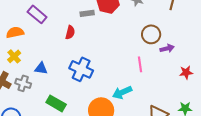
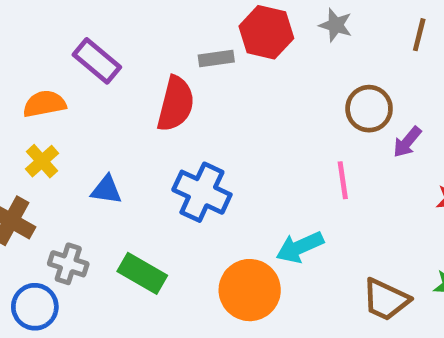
red semicircle: (70, 32) -> (176, 104), size x1.6
purple arrow: (167, 48) -> (407, 142), turned 144
gray cross: (23, 83) -> (68, 264), moved

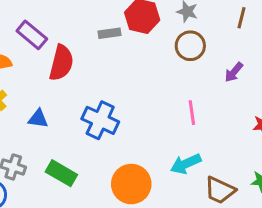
red semicircle: (176, 104) -> (61, 63), moved
brown circle: (369, 109) -> (190, 46), moved
purple arrow: (407, 142) -> (234, 72), moved
cyan arrow: (300, 247) -> (186, 164), moved

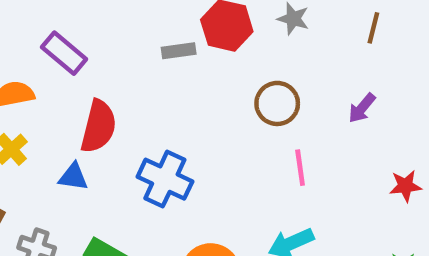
brown circle: (190, 46) -> (277, 103), moved
red semicircle: (61, 63) -> (98, 126), moved

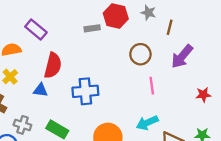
brown line: (373, 28) -> (170, 27), moved
purple arrow: (362, 108) -> (182, 56), size x1.6
blue cross: (165, 179) -> (85, 91), turned -30

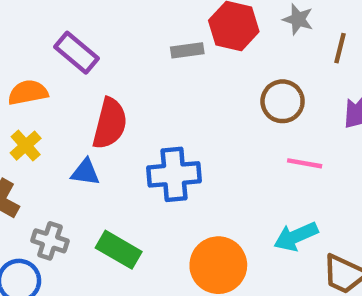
pink line: (152, 86) -> (305, 163), turned -72

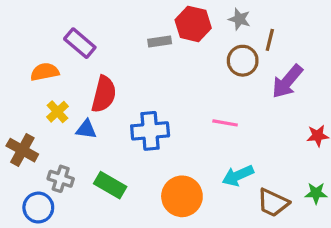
brown circle: (283, 101) -> (243, 61), moved
yellow cross: (26, 146) -> (57, 112), moved
pink line: (305, 163) -> (225, 123), moved

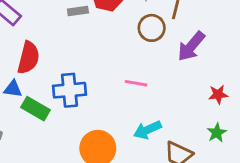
green rectangle: (110, 185) -> (36, 109), moved
green star: (316, 193) -> (217, 133), moved, turned -30

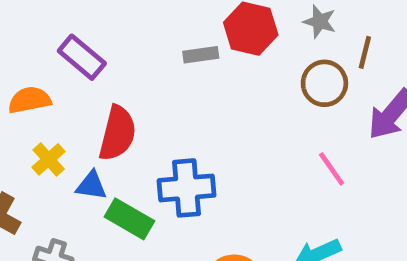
pink line: (136, 83) -> (332, 169), moved, turned 45

